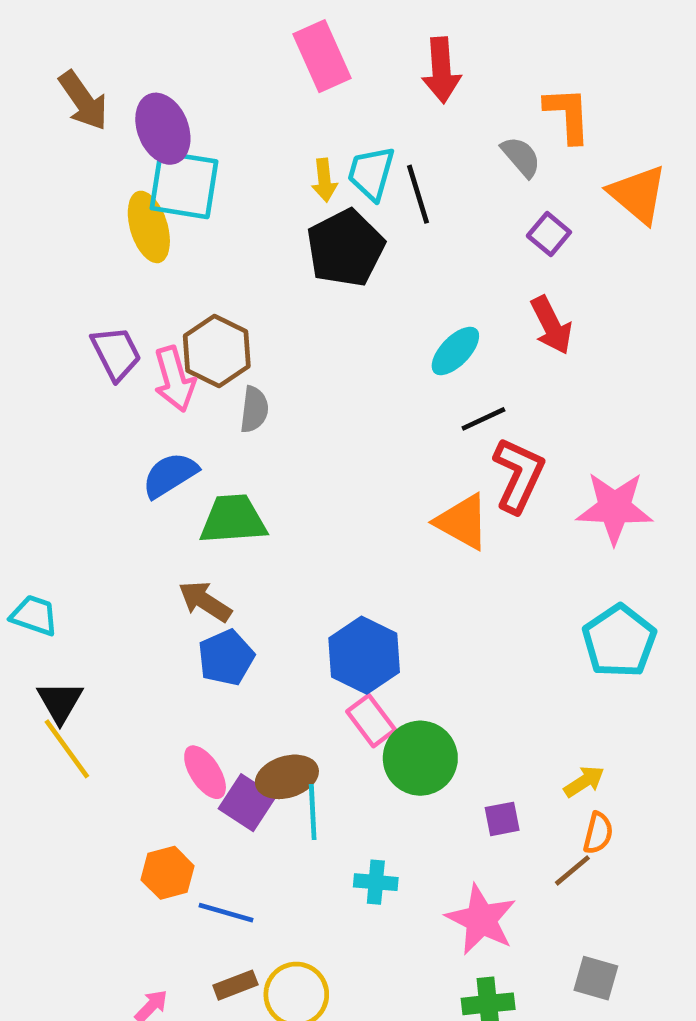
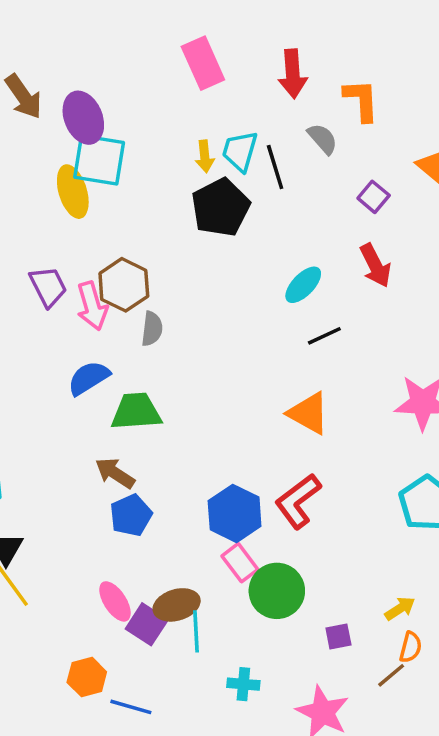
orange L-shape: (568, 115) -> (361, 100), moved
gray semicircle: (521, 157) -> (323, 139), moved
red L-shape: (519, 475) -> (298, 501), moved, turned -152

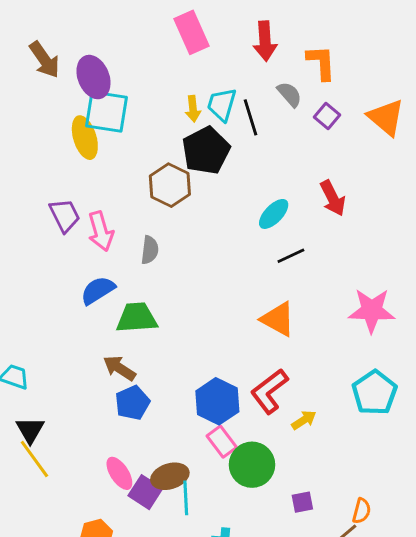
purple square: (374, 197) -> (327, 116), moved
brown hexagon: (124, 285) -> (170, 185), moved
yellow arrow: (400, 608) -> (304, 420), moved

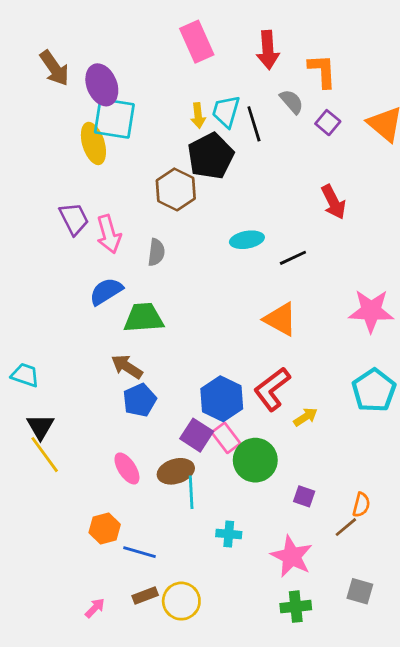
cyan ellipse: (274, 214) -> (247, 240), moved, turned 36
purple square: (145, 492) -> (197, 435), moved
purple square: (302, 502) -> (304, 496), turned 30

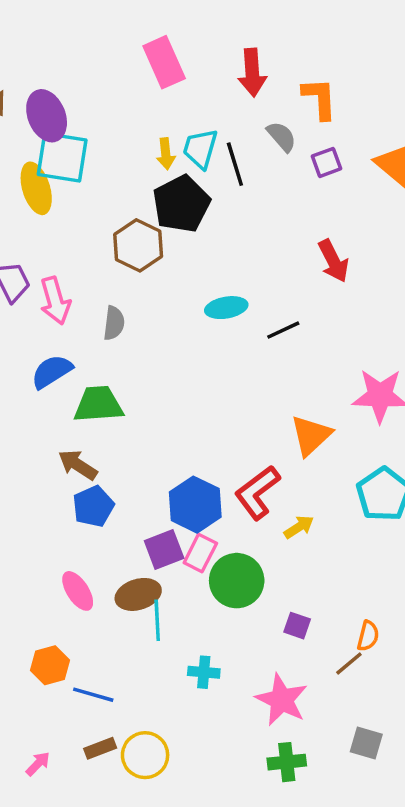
purple square: (328, 123) -> (327, 162), turned 30
orange triangle: (280, 319) -> (311, 435), moved, turned 48
purple square: (197, 435) -> (164, 549), turned 36
pink rectangle: (226, 438) -> (200, 553), turned 64

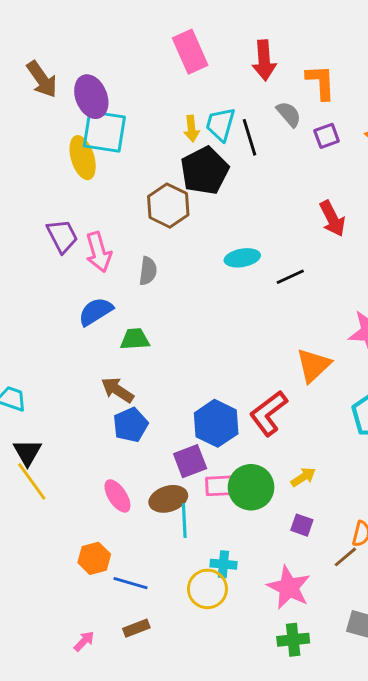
green trapezoid: (98, 404) -> (135, 339), size x0.7
yellow arrow: (299, 527) -> (303, 477), moved
pink rectangle: (200, 553) -> (221, 486), moved, turned 60
yellow circle: (145, 755) -> (207, 589), moved

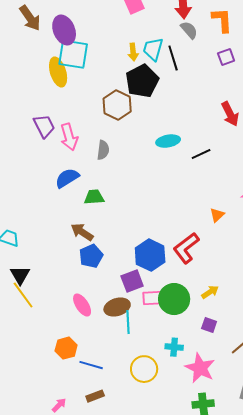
gray semicircle: (289, 114) -> (189, 30), moved
orange triangle: (313, 365) -> (217, 215), size x0.6
cyan cross: (223, 564) -> (174, 347), moved

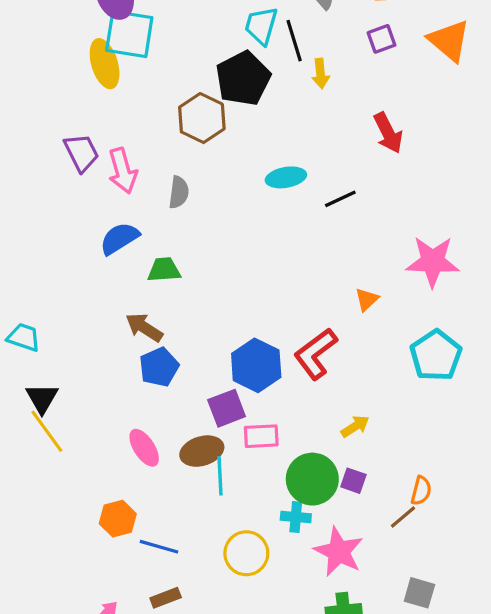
yellow arrow: (133, 52) -> (321, 74), moved
green circle: (174, 299) -> (312, 479), moved

